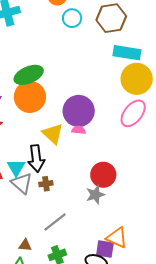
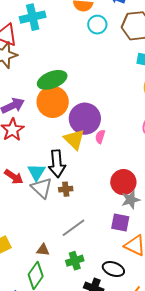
purple circle: (79, 111) -> (85, 119), moved
pink semicircle: (79, 130) -> (100, 137), turned -80
gray star: (95, 195) -> (131, 200), moved
purple square: (105, 249) -> (120, 222), moved

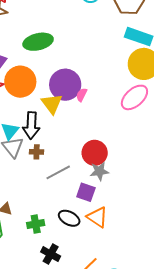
orange circle: (53, 102) -> (20, 82), moved
pink semicircle: (100, 137) -> (82, 95), moved
gray line: (73, 228) -> (58, 172), moved
black ellipse: (113, 269) -> (69, 218), moved

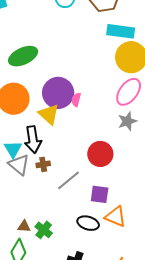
gray star: (99, 171) -> (127, 121), moved
green cross: (36, 224) -> (44, 230), moved, turned -30

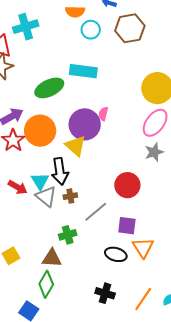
cyan rectangle: (121, 31) -> (83, 71), moved
pink semicircle: (76, 100) -> (103, 114), moved
orange triangle: (116, 217) -> (143, 248), turned 35
brown triangle: (24, 226) -> (52, 258), size x1.5
green cross: (44, 230) -> (68, 235), moved, turned 36

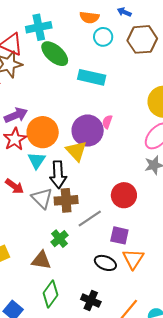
green ellipse: (49, 88) -> (55, 54), moved, turned 60
cyan triangle: (40, 181) -> (37, 160), moved
brown cross: (70, 196) -> (66, 200), size x1.6
green cross: (68, 235) -> (59, 239), turned -30
green diamond: (46, 284) -> (51, 294), moved

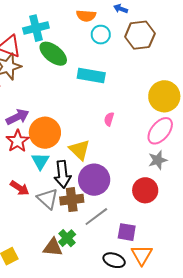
purple circle: (88, 131) -> (94, 180), moved
red circle: (124, 195) -> (145, 190), moved
brown triangle: (41, 260) -> (53, 247), moved

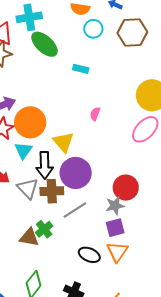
cyan rectangle: (91, 75) -> (81, 69), size x0.6
gray star: (158, 160) -> (115, 206), moved
purple square: (127, 232) -> (115, 228), moved, turned -30

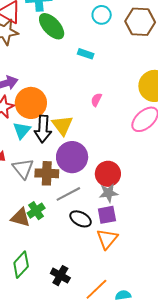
black arrow: (45, 165) -> (43, 129), moved
red circle: (126, 188) -> (108, 174), moved
black ellipse: (89, 255) -> (81, 219), moved

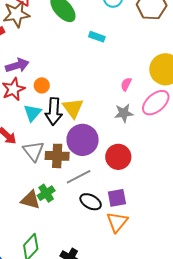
pink semicircle: (96, 100) -> (126, 84), moved
orange circle: (31, 103) -> (42, 85), size x0.5
gray star: (109, 193) -> (124, 113), moved

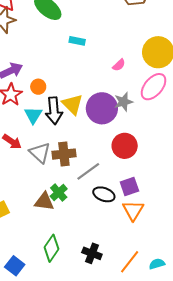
cyan rectangle: (97, 37) -> (77, 41), moved
pink semicircle: (126, 84) -> (119, 65), moved, turned -152
purple circle: (83, 140) -> (102, 108), moved

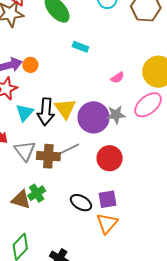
orange circle: (38, 87) -> (30, 65), moved
gray line: (88, 171) -> (67, 150), moved

